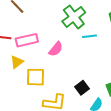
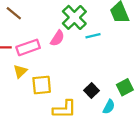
pink semicircle: (56, 49) -> (57, 38), moved

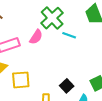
cyan line: (93, 36) -> (69, 35), turned 32

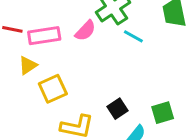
yellow square: (21, 80) -> (53, 89), turned -30

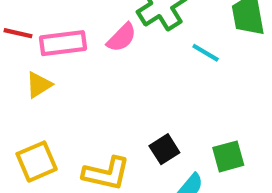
cyan line: (133, 36) -> (206, 53), moved
yellow square: (53, 89) -> (37, 162), moved

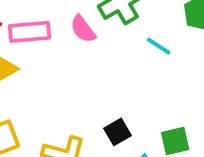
pink semicircle: (122, 38) -> (83, 29), turned 96

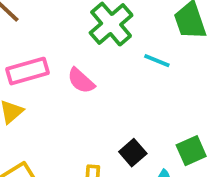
pink semicircle: (83, 29) -> (81, 81), moved

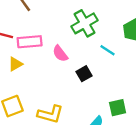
black square: (133, 153) -> (84, 74), moved

